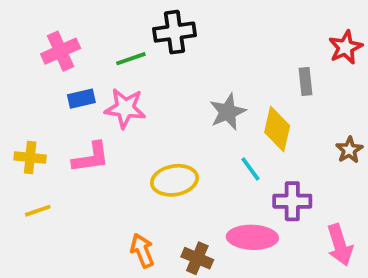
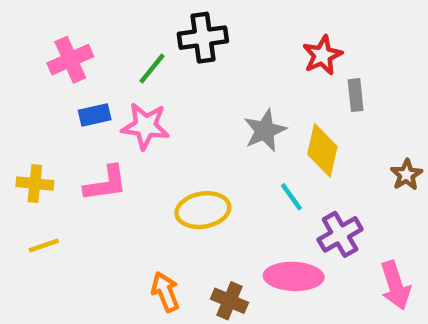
red star: (345, 47) -> (322, 55), moved
green line: (131, 59) -> (152, 69), turned -32
purple cross: (292, 201) -> (340, 234), turned -30

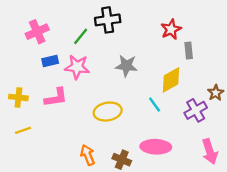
gray star: (265, 130) -> (126, 66), moved, turned 30
yellow diamond: (322, 150) -> (171, 80), turned 48
purple cross: (340, 234) -> (196, 110), moved

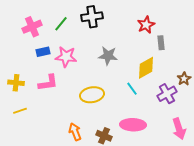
green line: (81, 36) -> (61, 24), moved

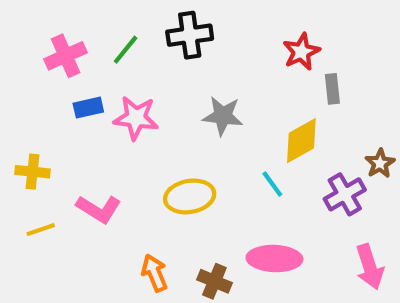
pink L-shape: (48, 83) -> (99, 209), moved, turned 40

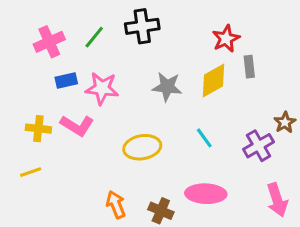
yellow diamond: (301, 141) -> (214, 81), moved
yellow cross: (32, 172) -> (38, 129), moved
pink L-shape: (99, 209) -> (77, 125), moved

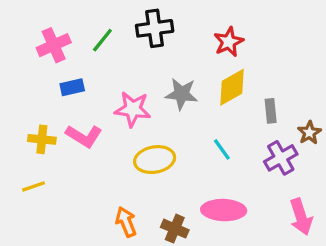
red star: (226, 39) -> (229, 42), moved
gray rectangle: (249, 67) -> (271, 111), moved
pink star: (102, 88) -> (133, 109), moved

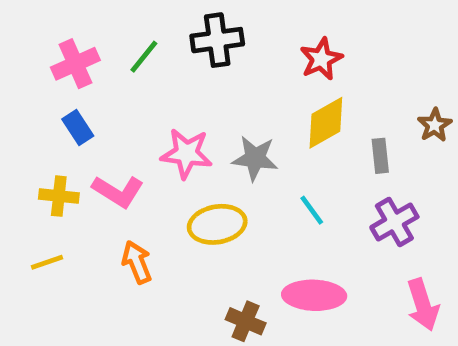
blue rectangle: (72, 87) -> (78, 127), moved, turned 70
gray star: (182, 94) -> (255, 158), moved
brown star: (309, 133) -> (435, 125), moved
orange arrow: (126, 222) -> (137, 262), moved

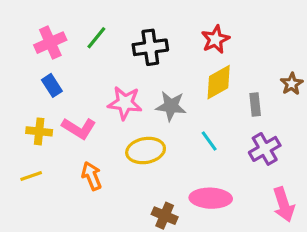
black cross: (217, 40) -> (150, 47), moved

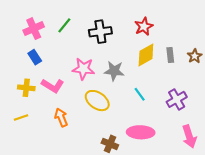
gray rectangle: (255, 104) -> (170, 55), moved
yellow ellipse: (146, 151) -> (97, 101), turned 45

